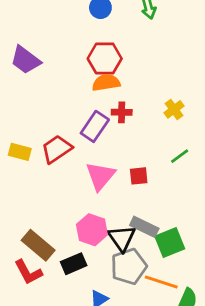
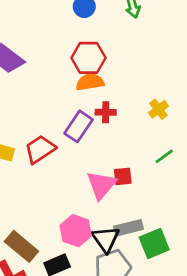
pink triangle: (100, 176) -> (101, 185), moved
gray rectangle: (144, 227) -> (129, 228), turned -40

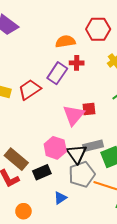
red hexagon: (89, 58) -> (98, 29), moved

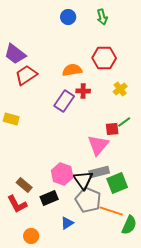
red trapezoid: (30, 90) -> (26, 75), moved
red square: (89, 109) -> (112, 129), moved
pink triangle: (74, 115) -> (98, 145), moved
brown rectangle: (16, 159) -> (24, 185), size x0.7
gray pentagon: (82, 174) -> (88, 200), turned -30

